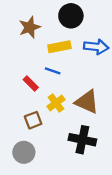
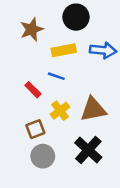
brown triangle: (87, 102) -> (93, 109), turned -35
black cross: (82, 140) -> (88, 150), turned 30
gray circle: (24, 152) -> (43, 156), moved

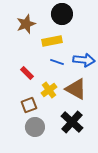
blue arrow: (103, 50) -> (84, 60), moved
blue line: (56, 76) -> (57, 62), moved
brown triangle: (93, 109) -> (76, 89), turned 40

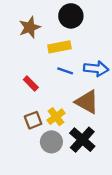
yellow cross: (49, 90) -> (56, 117), moved
gray circle: (35, 127) -> (51, 142), moved

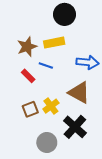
brown star: (30, 27) -> (27, 47), moved
blue line: (65, 71) -> (46, 65), moved
gray circle: (51, 142) -> (47, 143), moved

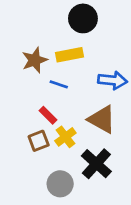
red rectangle: (28, 76) -> (48, 115), moved

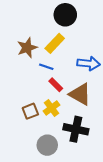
yellow rectangle: (70, 55) -> (55, 43), turned -36
red rectangle: (48, 115) -> (56, 85), moved
black cross: (96, 164) -> (76, 129), turned -30

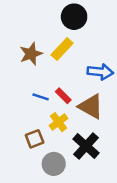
blue line: (46, 67) -> (41, 97), moved
brown square: (30, 111) -> (35, 139), moved
black cross: (76, 129) -> (86, 146), turned 30

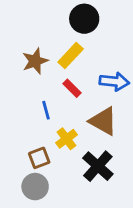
red rectangle: (63, 96) -> (72, 88), moved
blue line: (41, 97) -> (46, 110), turned 56
gray circle: (54, 164) -> (35, 187), moved

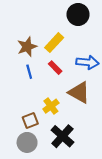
black circle: (84, 19) -> (78, 14), moved
blue line: (46, 110) -> (29, 72), moved
black cross: (98, 166) -> (62, 136), moved

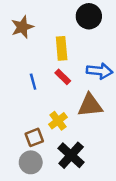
yellow rectangle: (54, 43) -> (62, 48), turned -48
brown star: (27, 47) -> (22, 27), moved
brown triangle: (79, 93) -> (90, 105), turned -35

